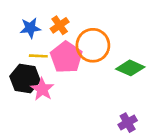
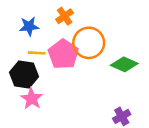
orange cross: (60, 25) -> (65, 16), moved
pink star: (42, 89) -> (32, 99), moved

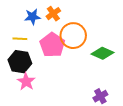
blue star: (29, 26) -> (32, 17), moved
yellow line: (37, 53) -> (20, 39), moved

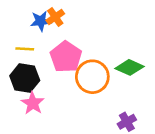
orange cross: (53, 14) -> (55, 17), moved
orange circle: (73, 36) -> (92, 77), moved

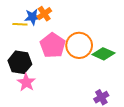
yellow line: (25, 49) -> (20, 24), moved
orange circle: (92, 77) -> (79, 45), moved

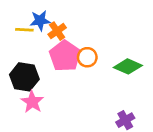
orange cross: (44, 14) -> (57, 31), moved
orange circle: (79, 45) -> (87, 57), moved, size x0.6

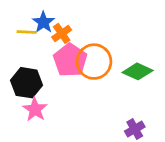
blue star: (40, 21) -> (43, 22), turned -30
orange circle: (87, 57) -> (94, 62), size x1.6

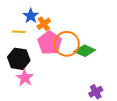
yellow line: (27, 32) -> (19, 32), moved
green diamond: (138, 71) -> (85, 51), moved

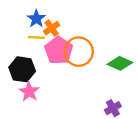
yellow line: (19, 32) -> (36, 37), moved
green diamond: (85, 51) -> (120, 63), moved

